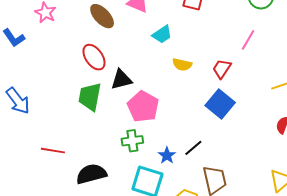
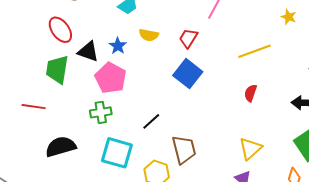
black triangle: (121, 80) -> (88, 52), turned 35
black line: (193, 148) -> (151, 121), moved
red line: (53, 151) -> (34, 107), moved
blue star: (167, 155) -> (118, 46), moved

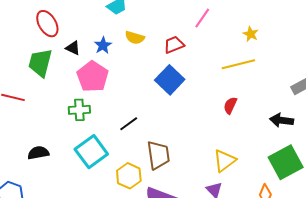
yellow star: (289, 17) -> (251, 34), moved
red trapezoid: (188, 38) -> (174, 45), turned 30
black triangle: (88, 52) -> (73, 48), size x0.7
black semicircle: (61, 147) -> (38, 153), moved, size x0.7
cyan square: (117, 153) -> (91, 152), turned 32

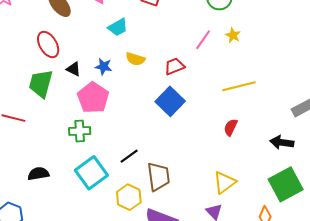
yellow star: (251, 34) -> (233, 35), moved
blue star: (103, 45) -> (104, 67), turned -30
black line: (129, 124) -> (129, 156), moved

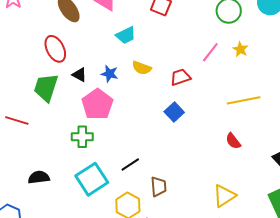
blue square: (170, 101) -> (174, 112), size x0.7
red semicircle: (231, 127) -> (233, 141), turned -66
brown trapezoid: (158, 177) -> (159, 186), size x0.7

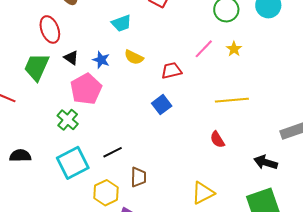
green cross: (82, 137) -> (68, 120), turned 35

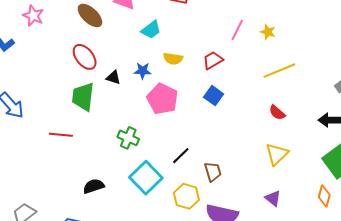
yellow star: (234, 49) -> (268, 32), moved
pink pentagon: (86, 89) -> (162, 99), moved
yellow triangle: (203, 193) -> (277, 154), moved

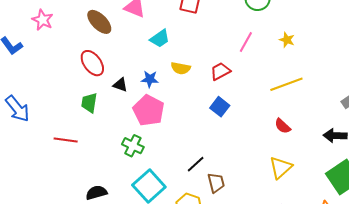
yellow star: (268, 32) -> (287, 40), moved
green trapezoid: (83, 97) -> (89, 103), size x0.7
pink pentagon: (162, 99) -> (149, 110), moved
black line: (181, 156) -> (196, 164), moved

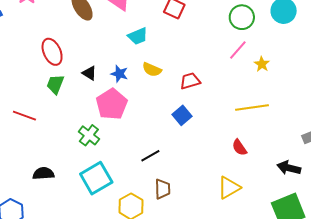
pink line: (246, 42) -> (238, 50), moved
red ellipse: (92, 63) -> (52, 52), moved
black line: (196, 164) -> (150, 156), moved

